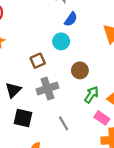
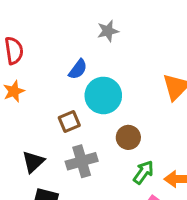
blue semicircle: (71, 19) -> (78, 69), moved
cyan circle: (61, 41) -> (103, 95), size x1.5

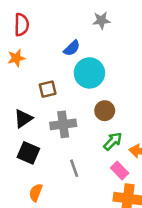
brown square: (69, 122) -> (48, 89), moved

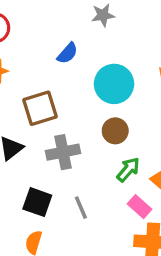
cyan circle: (89, 73) -> (114, 84), moved
brown square: (48, 89) -> (40, 108), size x1.5
black square: (28, 153) -> (37, 202), moved

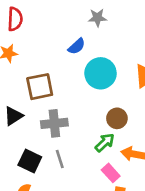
blue semicircle: (67, 53) -> (77, 46), moved
brown circle: (115, 131) -> (117, 118), moved
gray line: (81, 208) -> (60, 159), moved

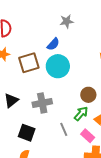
cyan circle: (101, 73) -> (58, 66), moved
brown square: (40, 87) -> (29, 63), moved
gray line: (60, 159) -> (64, 129), moved

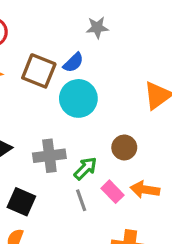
brown square: (29, 63) -> (39, 71), moved, turned 35
green arrow: (81, 114) -> (85, 168), moved
pink rectangle: (88, 136) -> (113, 192), moved

